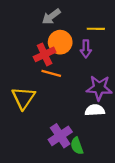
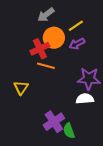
yellow line: (96, 29) -> (76, 26), moved, turned -35
purple arrow: (86, 49) -> (77, 44), turned 63
yellow triangle: (23, 98) -> (21, 88), size x0.7

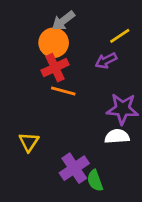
yellow line: (76, 26) -> (120, 36), moved
orange circle: (54, 38) -> (54, 43), moved
yellow triangle: (21, 88) -> (29, 142), moved

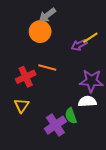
yellow line: (120, 36) -> (90, 38), moved
red cross: (55, 68) -> (26, 77), moved
green semicircle: (95, 181) -> (71, 116), moved

